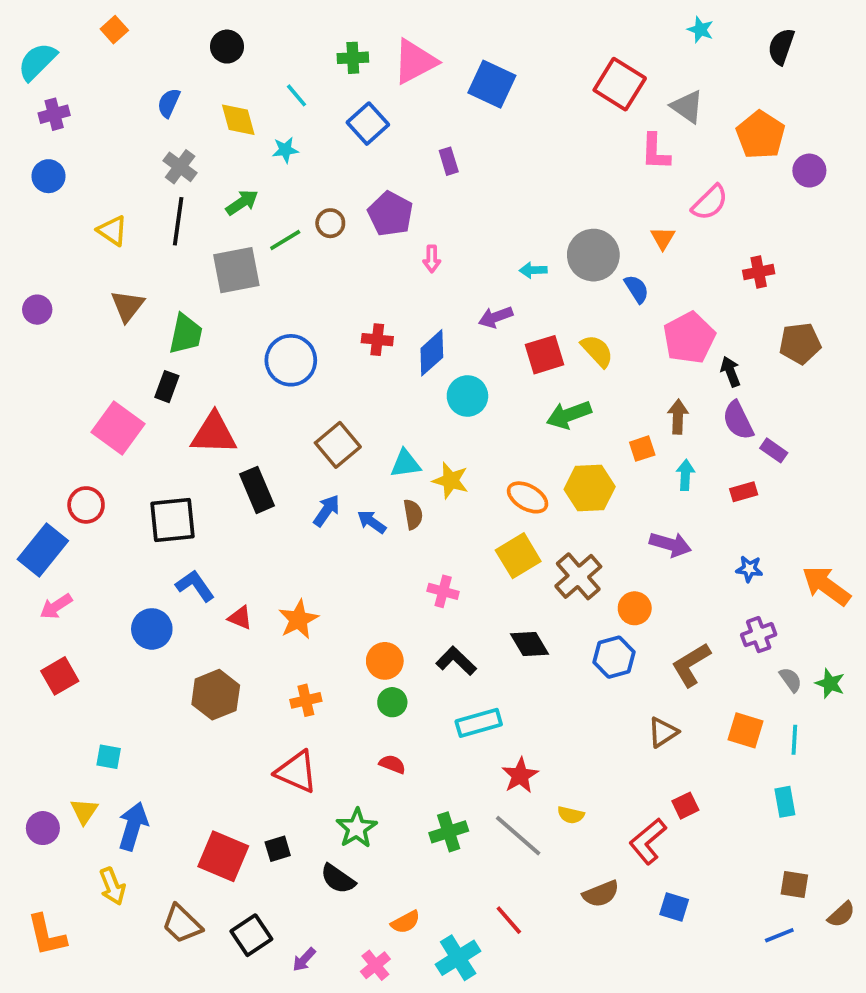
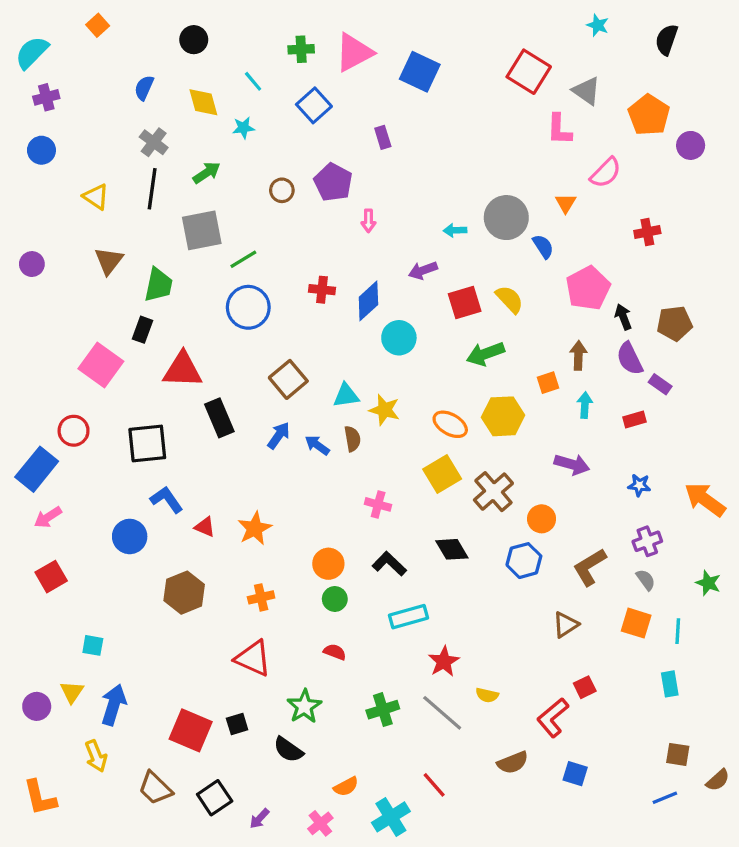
green line: (285, 240) -> (243, 259), moved
brown pentagon: (800, 343) -> (675, 323), moved
gray semicircle: (791, 680) -> (646, 580), moved

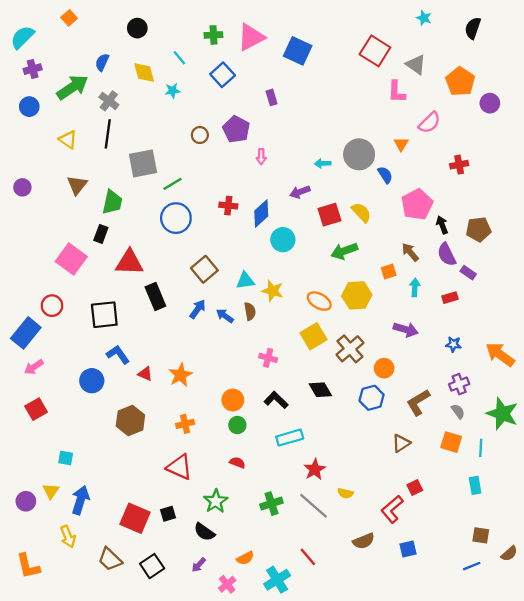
green arrow: (207, 173) -> (72, 87), moved, size x1.6
brown arrow: (578, 355) -> (410, 252), turned -42
green star: (708, 583) -> (502, 414), size x1.8
blue square: (575, 774) -> (408, 549), turned -30
purple arrow: (259, 819) -> (199, 565), moved

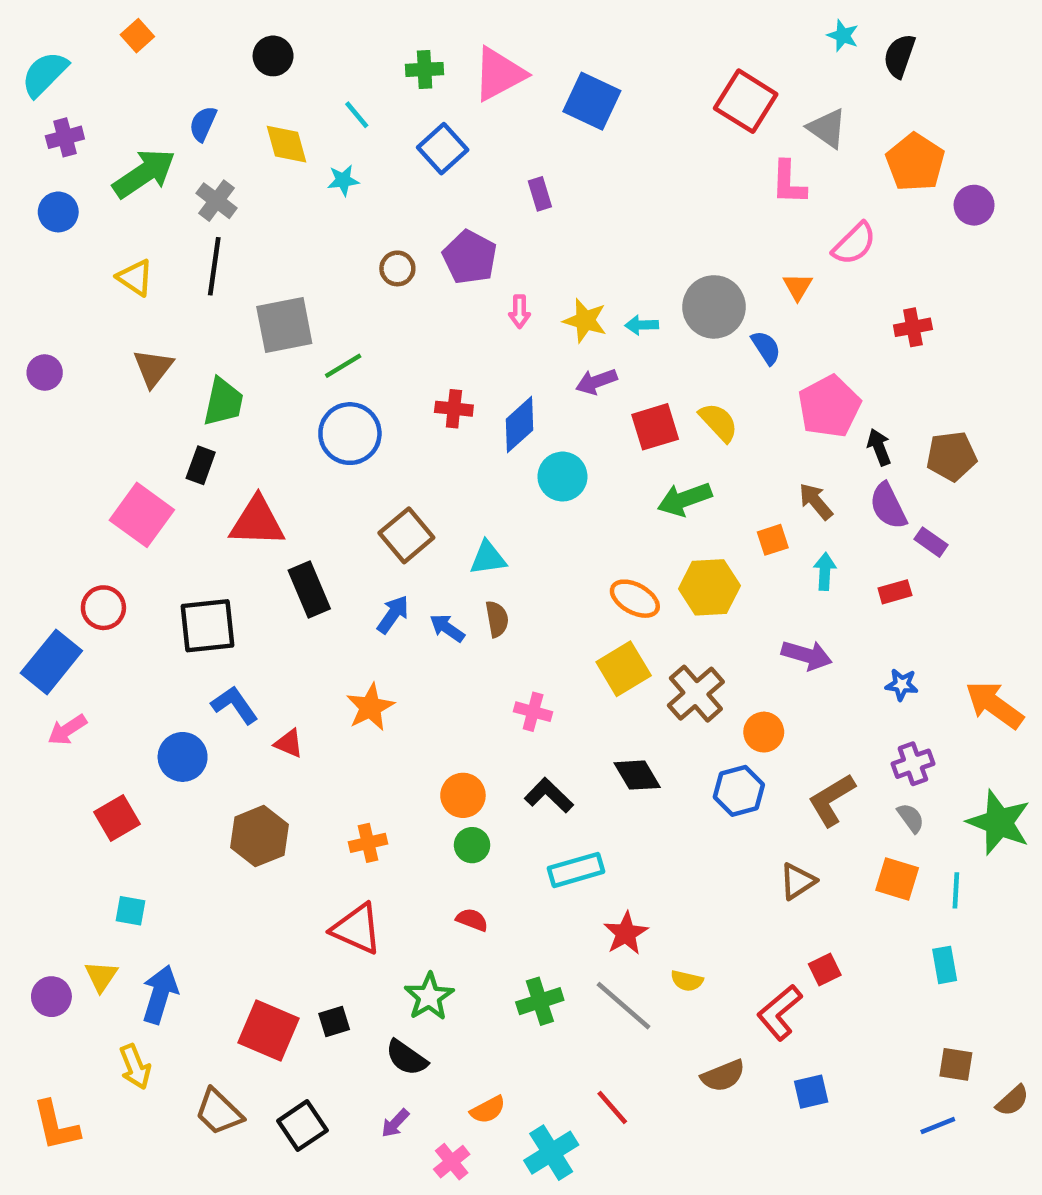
black semicircle: (473, 28) -> (899, 56), moved
yellow star: (273, 291) -> (585, 320), moved
orange star: (181, 375) -> (370, 707), moved
red square: (36, 409) -> (117, 818), moved

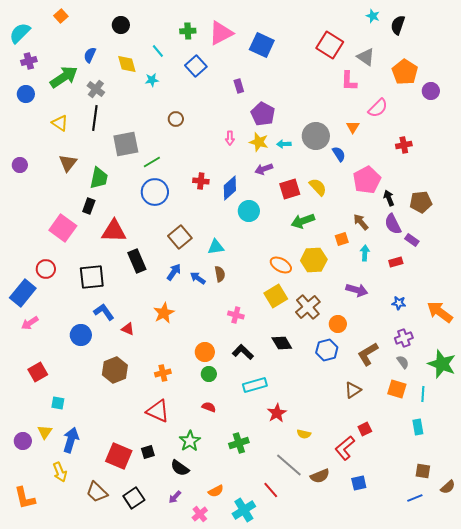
purple pentagon: (470, 257) -> (263, 114), moved
red square: (117, 818) -> (38, 372), moved
gray line: (624, 1006) -> (289, 465), moved

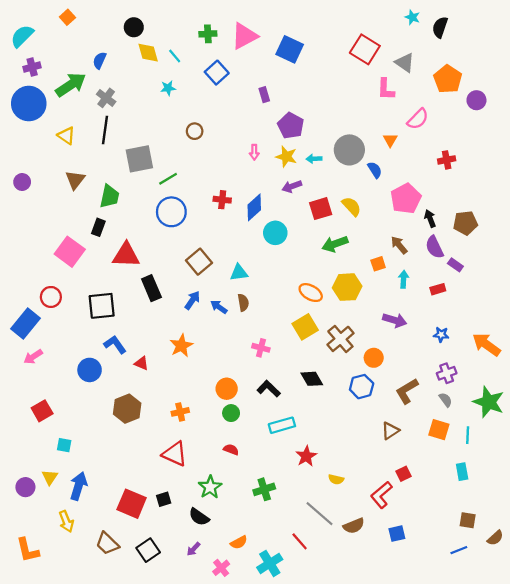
yellow diamond: (127, 64) -> (148, 53), moved
blue circle: (26, 94) -> (29, 104), size x1.8

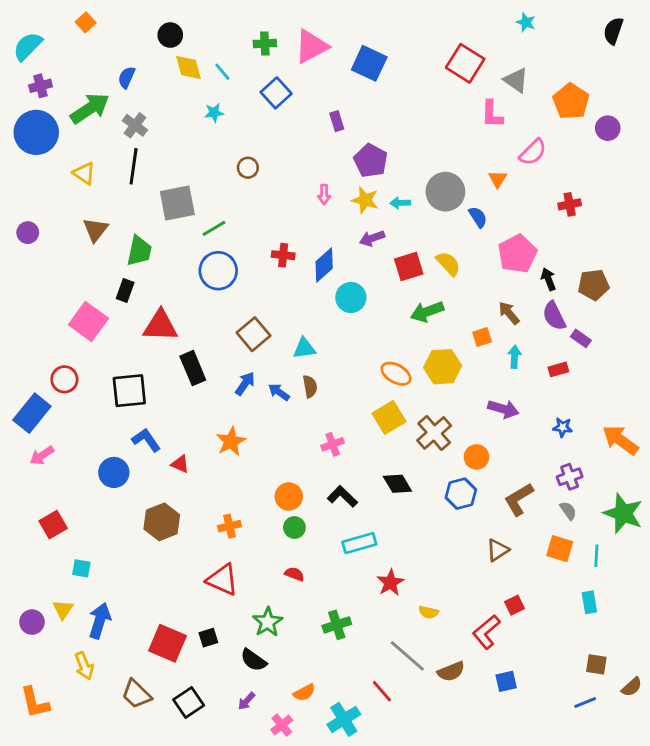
black semicircle: (440, 27) -> (613, 31), moved
pink cross: (261, 348) -> (333, 444), turned -35

